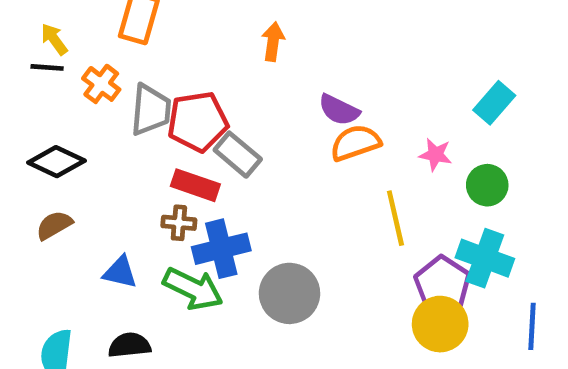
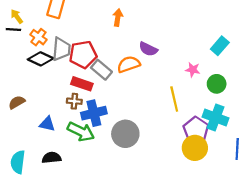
orange semicircle: (355, 143) -> (129, 64), moved
black diamond: (56, 162) -> (41, 59), moved

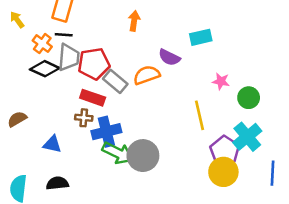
black line: (13, 30) -> (64, 35), moved
cyan rectangle: (220, 46) -> (201, 37), moved, turned 36
cyan cross: (216, 117) -> (247, 137), turned 30
green arrow: (81, 132) -> (118, 153), moved

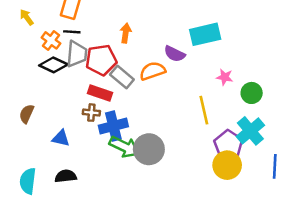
orange arrow: (134, 21) -> (126, 33), moved
cyan rectangle: (201, 37) -> (205, 34), size x1.4
brown semicircle: (17, 119) -> (27, 114), turned -36

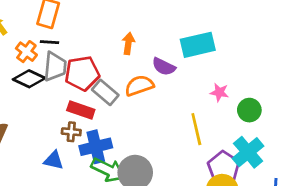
orange arrow: (126, 33) -> (128, 43), moved
blue triangle: (61, 138) -> (54, 160), moved

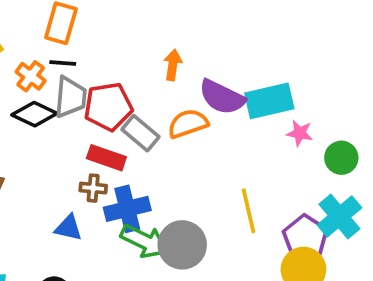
cyan rectangle: (198, 45) -> (269, 101), moved
purple semicircle: (164, 67) -> (222, 97), size x1.4
yellow line: (196, 129) -> (248, 211), moved

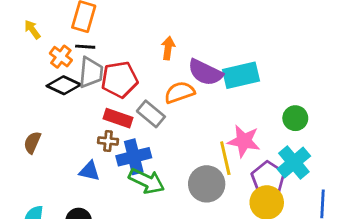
gray rectangle: (141, 133) -> (151, 114), moved
pink star: (300, 133) -> (244, 141), moved, size x1.6
gray circle: (182, 245) -> (207, 184), moved

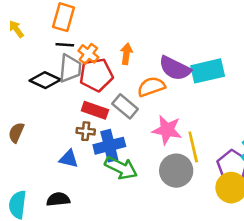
orange arrow: (168, 48) -> (126, 54), moved
orange cross: (61, 57) -> (88, 54), moved
pink star: (244, 141) -> (167, 130), moved

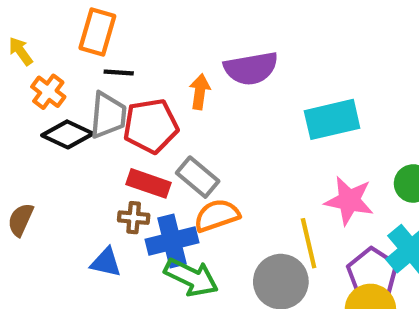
black line: (65, 45) -> (119, 73), moved
orange cross: (88, 54) -> (48, 92), moved
purple semicircle: (175, 68) -> (251, 68), moved, turned -36
orange semicircle: (151, 87) -> (217, 215), moved
pink star: (167, 130) -> (349, 201), moved

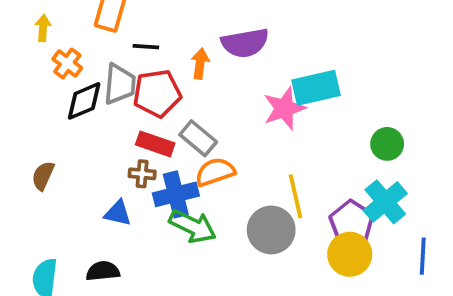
yellow arrow: (21, 51) -> (43, 28), turned 40
black line: (119, 73) -> (146, 47), moved
black diamond: (68, 134) -> (84, 101), turned -48
pink star: (349, 201) -> (284, 108), moved, turned -30

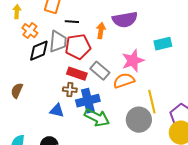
cyan rectangle: (316, 88) -> (163, 44), size x0.7
pink star: (284, 108) -> (133, 61), moved
orange semicircle: (215, 172) -> (124, 81), moved

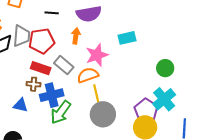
black line: (72, 22) -> (52, 13), moved
orange arrow: (101, 31) -> (76, 36), moved
yellow line: (152, 102) -> (97, 96), moved
green arrow: (97, 118) -> (61, 112), turned 100

